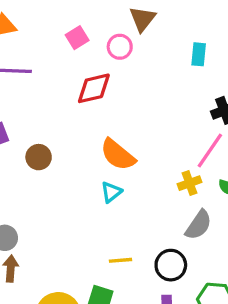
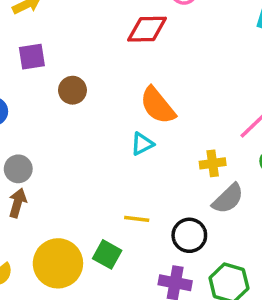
yellow cross: (190, 183) -> (213, 163), moved

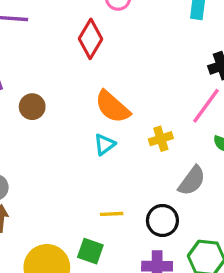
red diamond: (147, 29) -> (90, 39), turned -48
yellow cross: (213, 163) -> (161, 139), moved

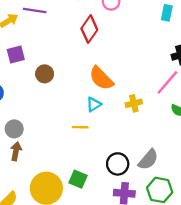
gray semicircle: (192, 181) -> (148, 160), moved
yellow line: (112, 214) -> (80, 127), moved
black circle: (162, 220) -> (118, 164), moved

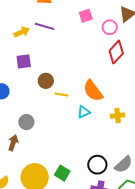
red diamond: (89, 29) -> (116, 52), moved
yellow line: (80, 127) -> (61, 95), moved
gray circle: (14, 129) -> (26, 122), moved

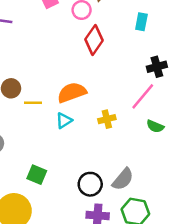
orange semicircle: (93, 91) -> (72, 93), turned 115
green square: (62, 173) -> (37, 175), moved

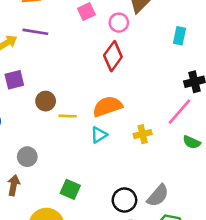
red diamond: (94, 40) -> (113, 56), moved

